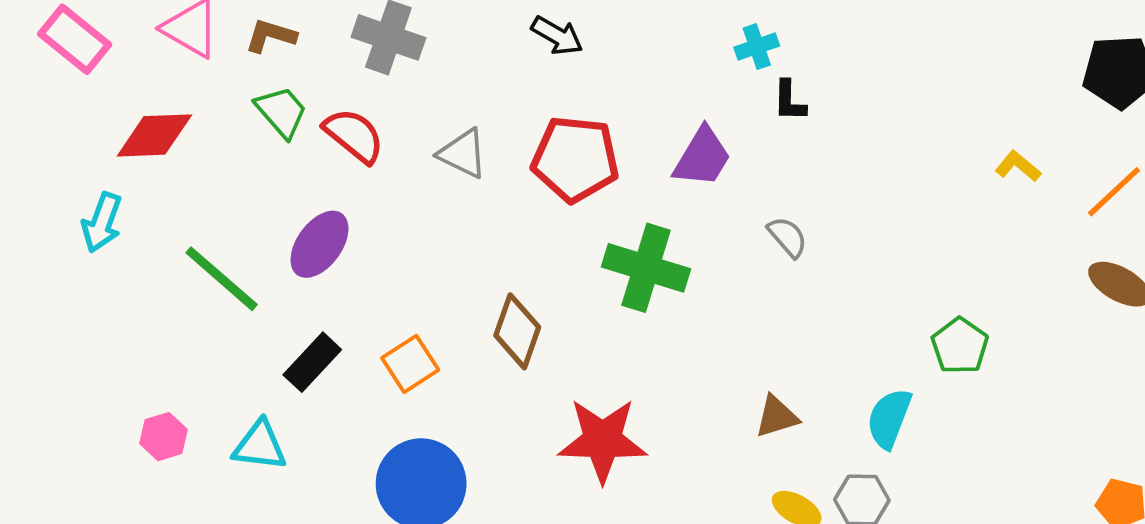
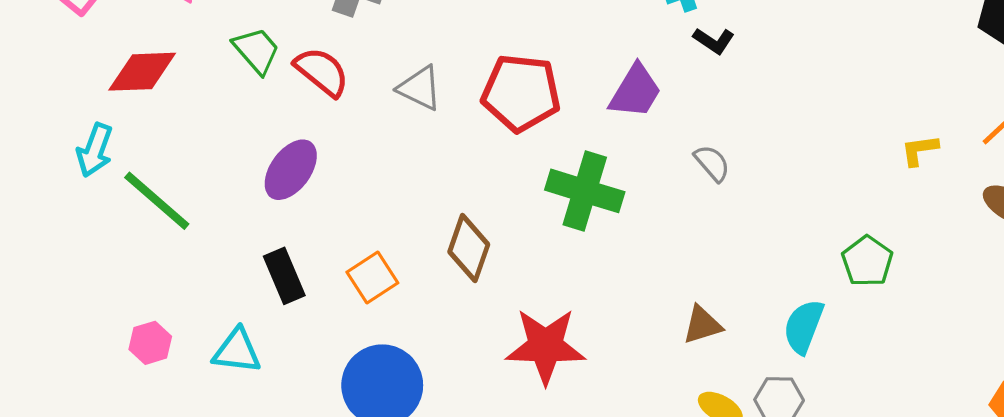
black L-shape: (789, 101) -> (714, 41), turned -57
yellow L-shape: (1018, 166) -> (920, 150), moved, turned -48
green line: (222, 279) -> (157, 201), moved
black rectangle: (312, 362) -> (284, 276), turned -66

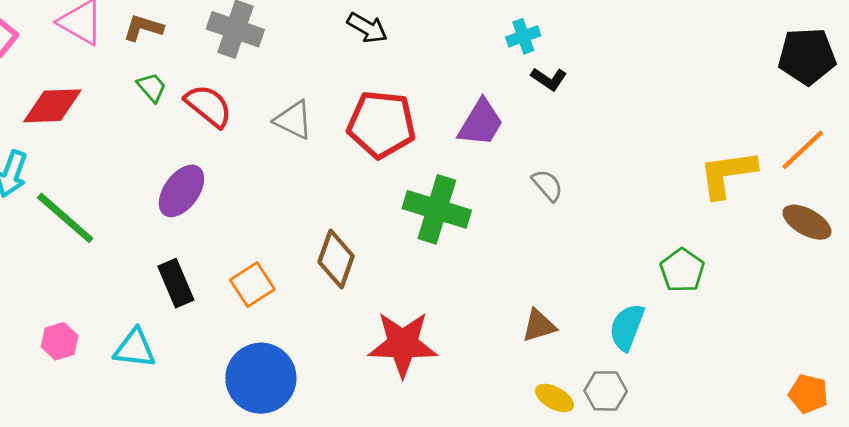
green trapezoid: (256, 50) -> (152, 87), size x0.7
yellow L-shape: (920, 150) -> (728, 174), size x1.8

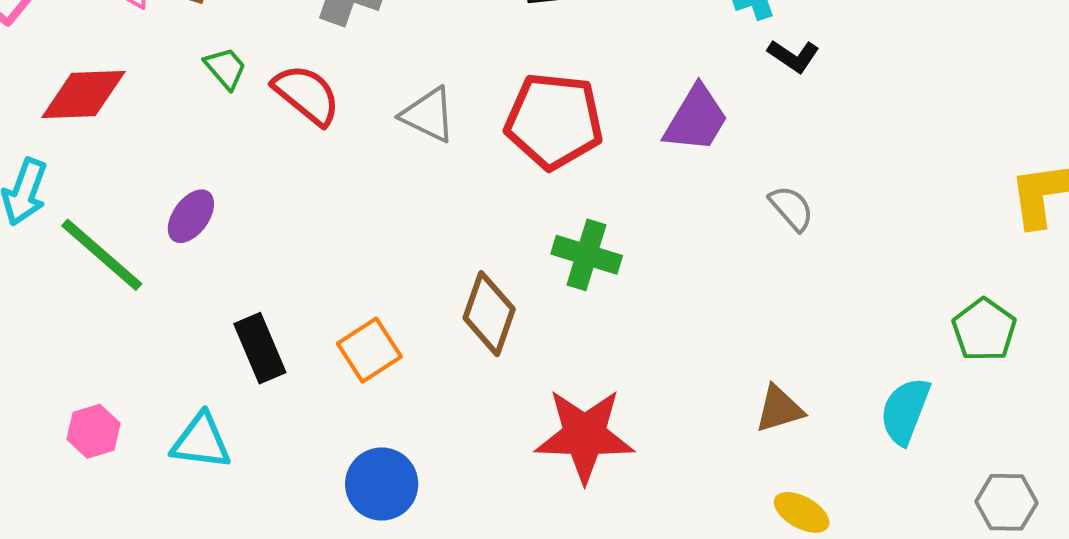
purple ellipse: (181, 191) -> (191, 216), moved, size x0.7
green cross: (437, 209) -> (587, 255), moved, size x0.7
blue circle: (261, 378) -> (382, 484), size x0.7
gray hexagon: (606, 391) -> (1006, 502), moved

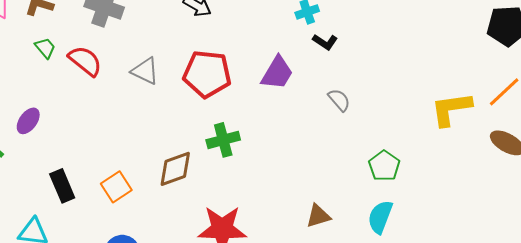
gray semicircle: (791, 208) -> (339, 100), moved
green cross: (587, 255) -> (223, 140), turned -32
brown diamond: (489, 314) -> (175, 169), turned 51
green pentagon: (984, 330) -> (384, 166), moved

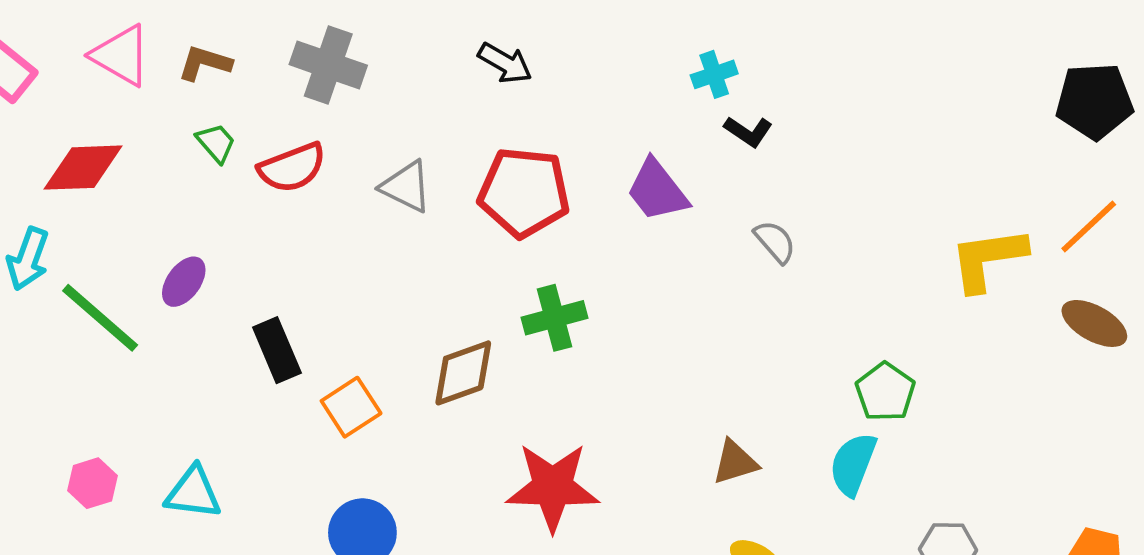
red semicircle: (85, 61) -> (292, 168), turned 120
purple trapezoid: (277, 73) -> (657, 190), turned 111
green pentagon: (384, 166) -> (885, 392), moved
black rectangle: (62, 186) -> (277, 350), moved

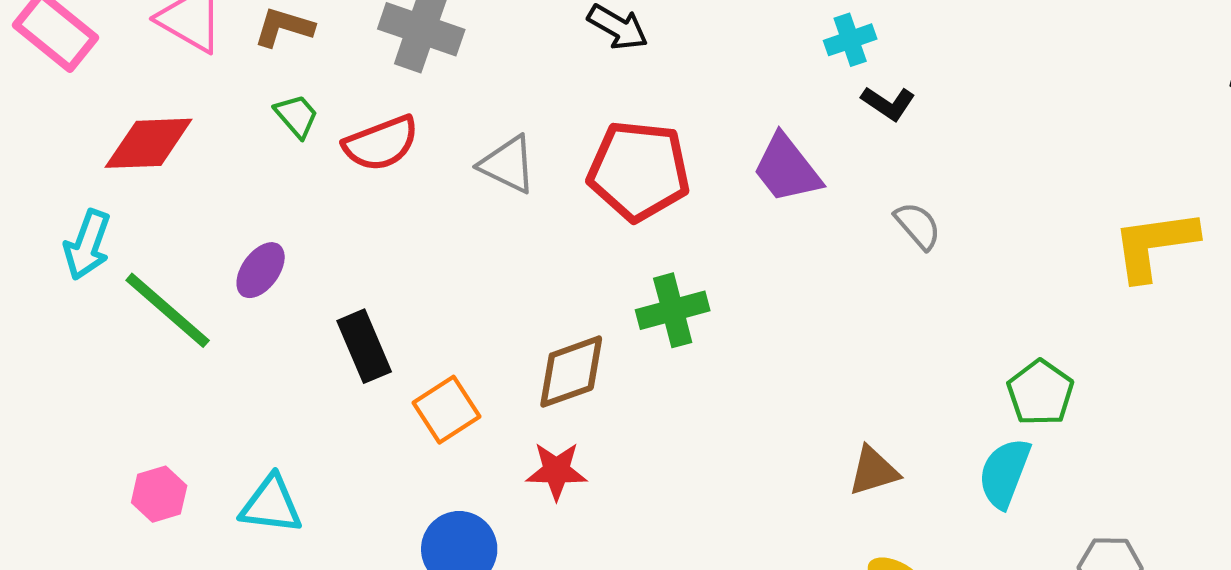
red star: (553, 487) -> (556, 471), moved, size x0.6

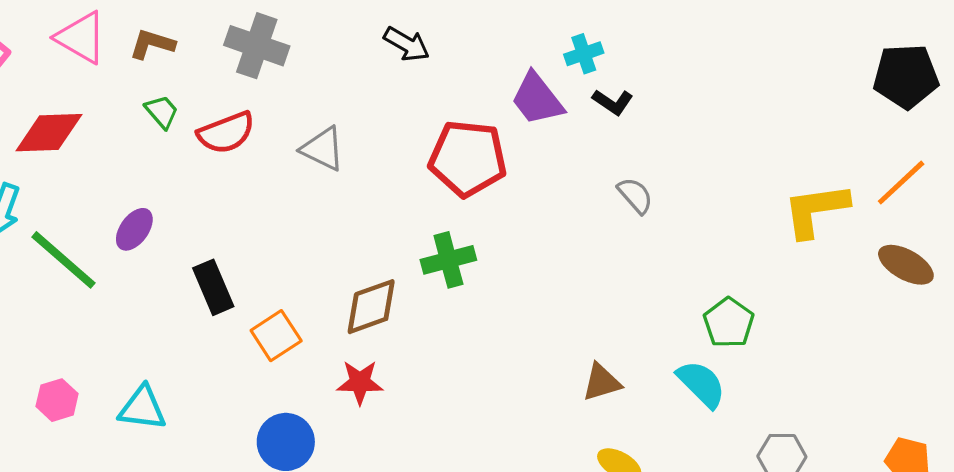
purple trapezoid: (787, 169) -> (537, 99), moved
red pentagon: (639, 171) -> (468, 158), moved
cyan semicircle: (1004, 473) -> (701, 384), turned 114

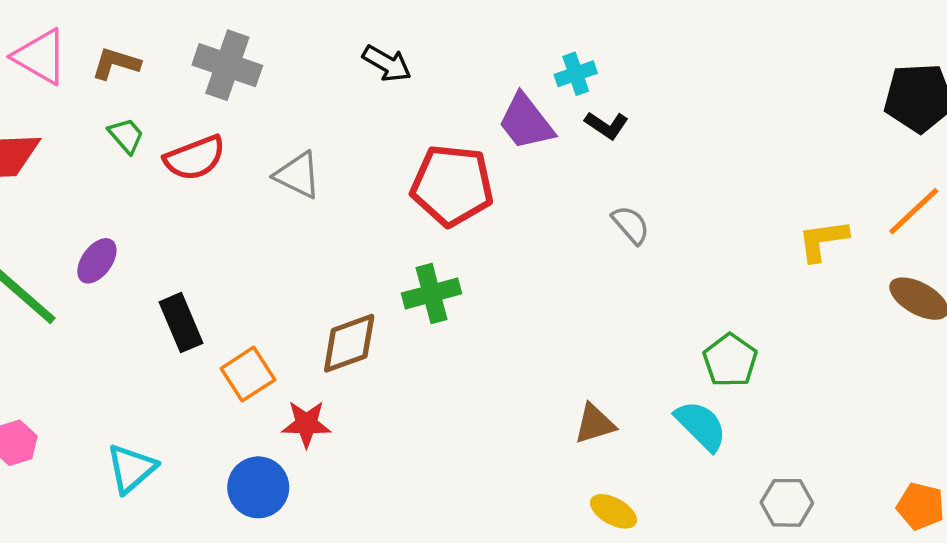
yellow L-shape: (816, 210) -> (823, 240), size x0.7
red star: (360, 382) -> (306, 424), moved
cyan triangle: (142, 408) -> (131, 468), moved, turned -48

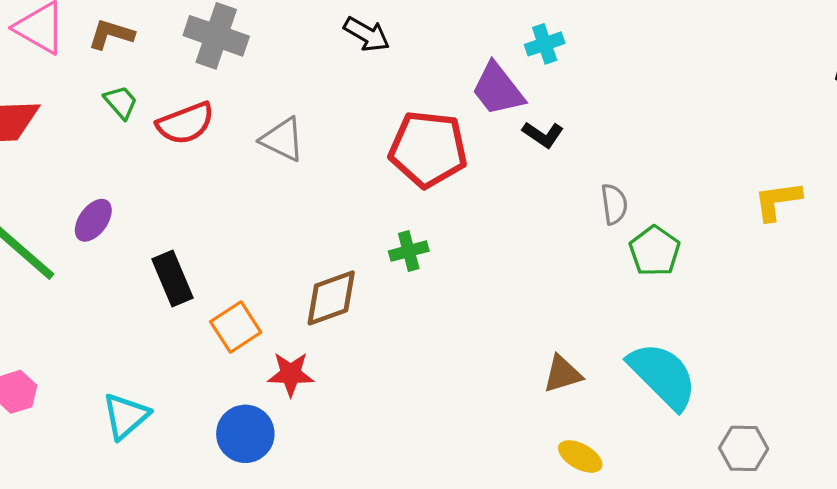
black L-shape: (607, 125) -> (543, 135), moved
gray semicircle: (631, 225) -> (614, 204), moved, turned 33
green cross: (432, 293) -> (409, 251), size x0.7
green pentagon: (730, 360) -> (655, 251), moved
cyan semicircle: (701, 426) -> (663, 376), size x1.4

